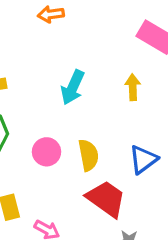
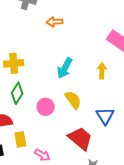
yellow semicircle: (88, 155) -> (73, 100), moved, turned -30
blue triangle: (143, 159) -> (105, 116), turned -30

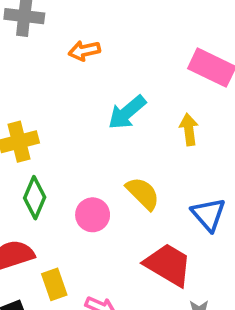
cyan arrow: (65, 68) -> (127, 112), moved, turned 30

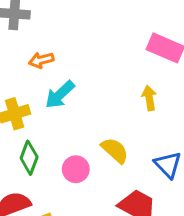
orange arrow: (84, 51) -> (41, 60), moved
cyan arrow: (127, 112) -> (60, 95), moved

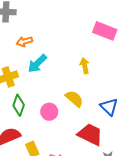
yellow arrow: (149, 98) -> (85, 66), moved

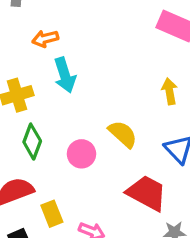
cyan arrow: (37, 64) -> (65, 75), turned -65
yellow arrow: (85, 66) -> (170, 91), moved

